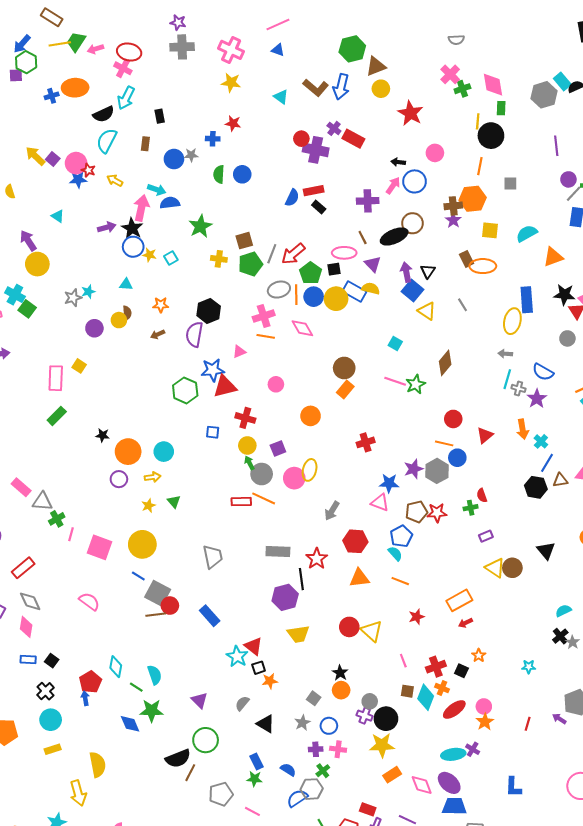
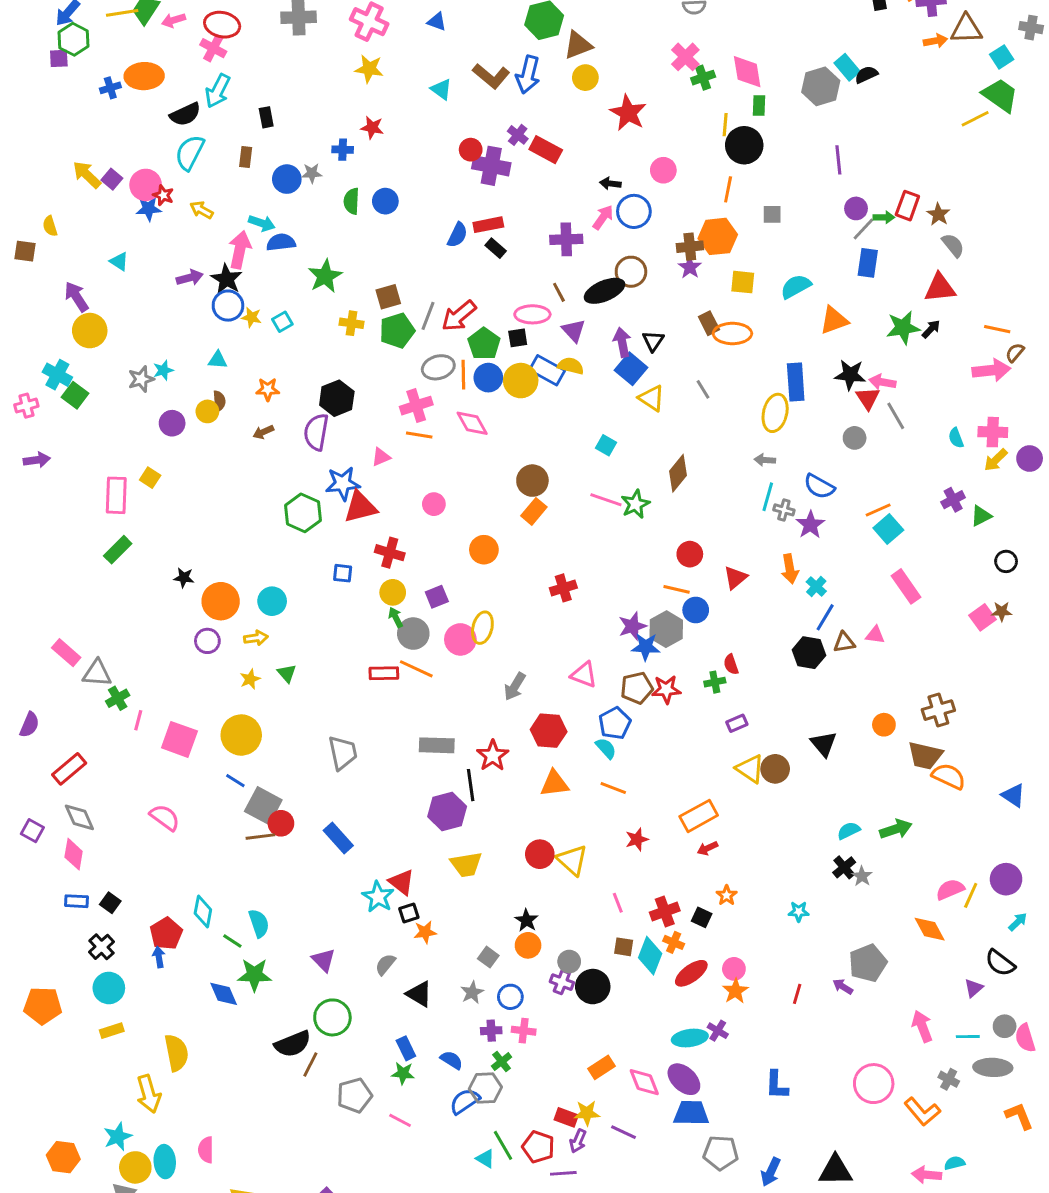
blue star: (389, 483) -> (646, 647), moved
yellow star: (382, 745) -> (587, 1113), moved, size x0.7

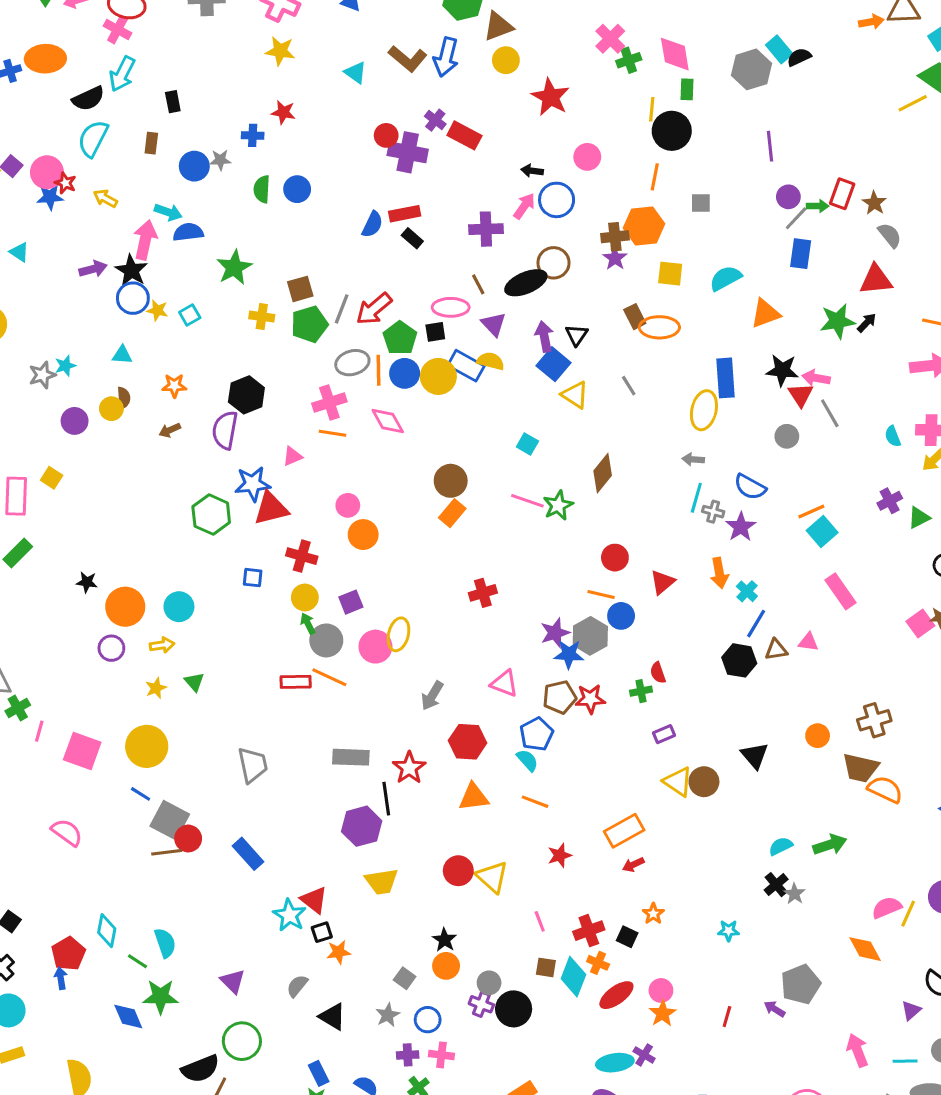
orange circle: (484, 550) -> (363, 535), moved

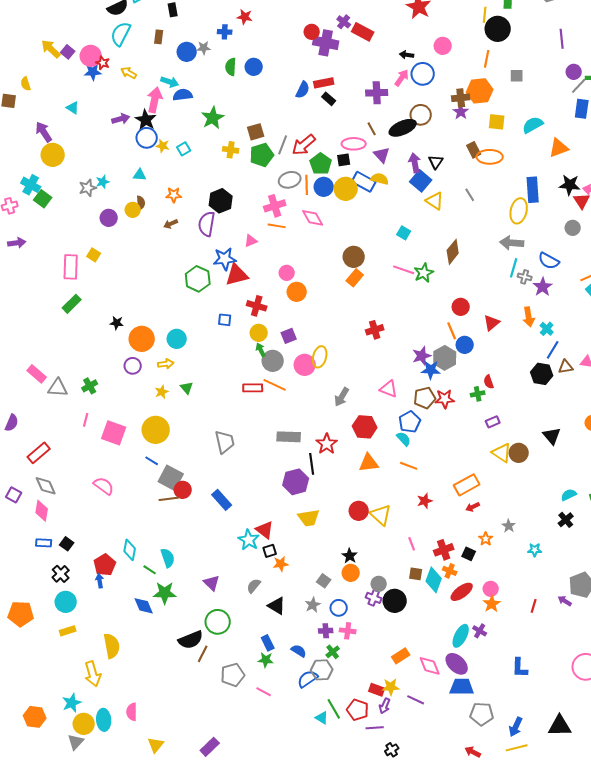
gray arrow: (693, 459) -> (512, 243), size x1.6
orange line: (601, 594) -> (452, 331), turned 54
green cross: (18, 708) -> (90, 386), moved
gray star: (795, 894) -> (509, 526), moved
cyan ellipse: (615, 1063) -> (461, 636), turned -55

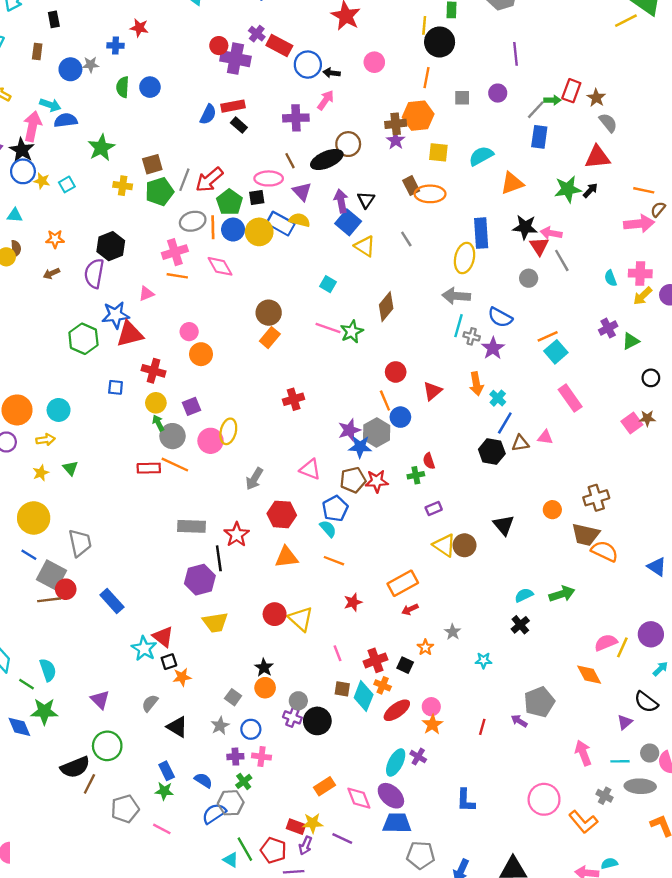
purple circle: (574, 72) -> (498, 93), moved
blue circle: (423, 74) -> (308, 65), moved
gray trapezoid: (225, 442) -> (80, 543), moved

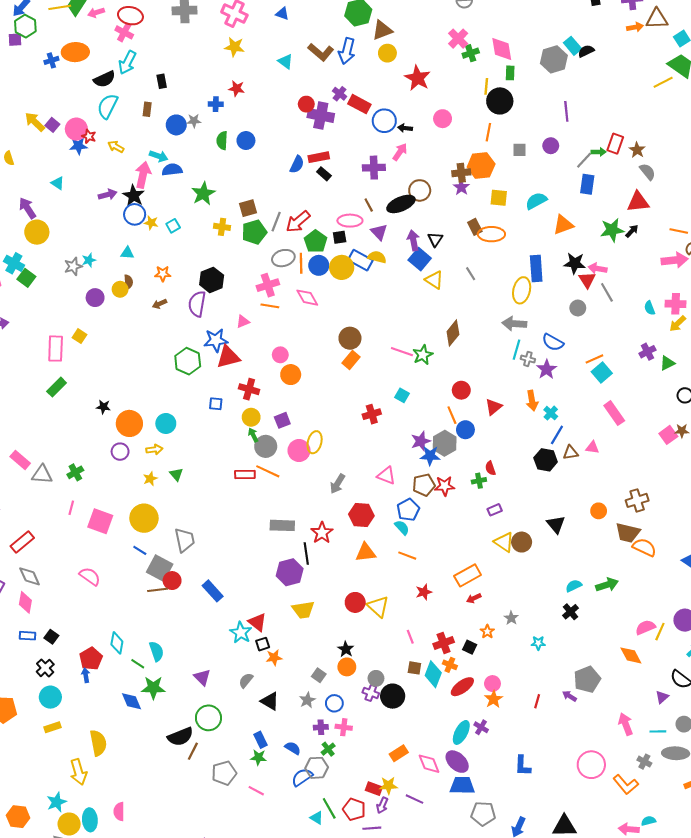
cyan square: (328, 284) -> (402, 395), moved

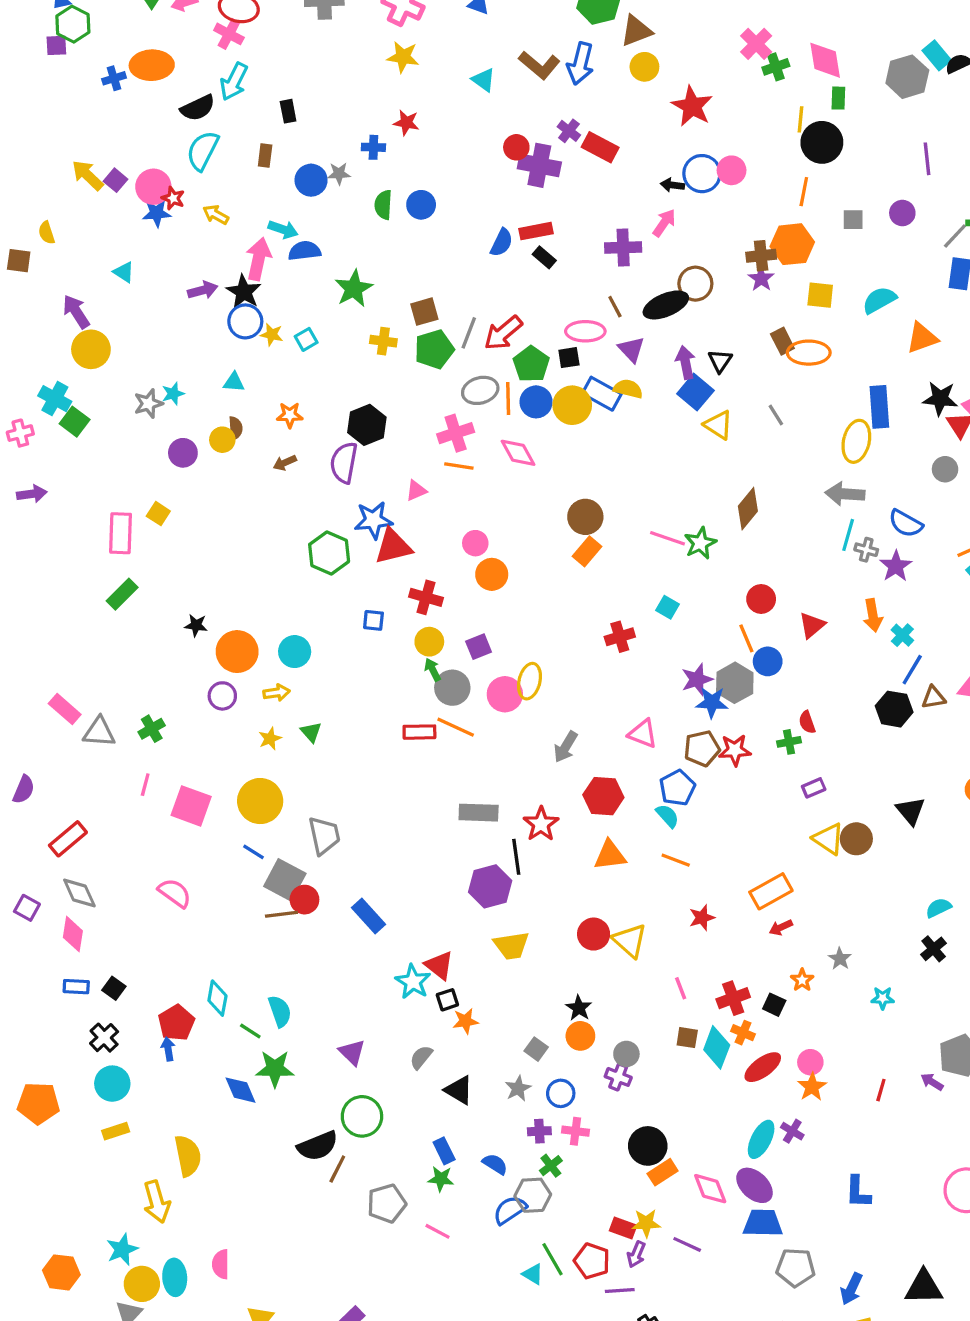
blue circle: (384, 121) -> (702, 174), moved
black circle: (393, 696) -> (648, 1146), moved

